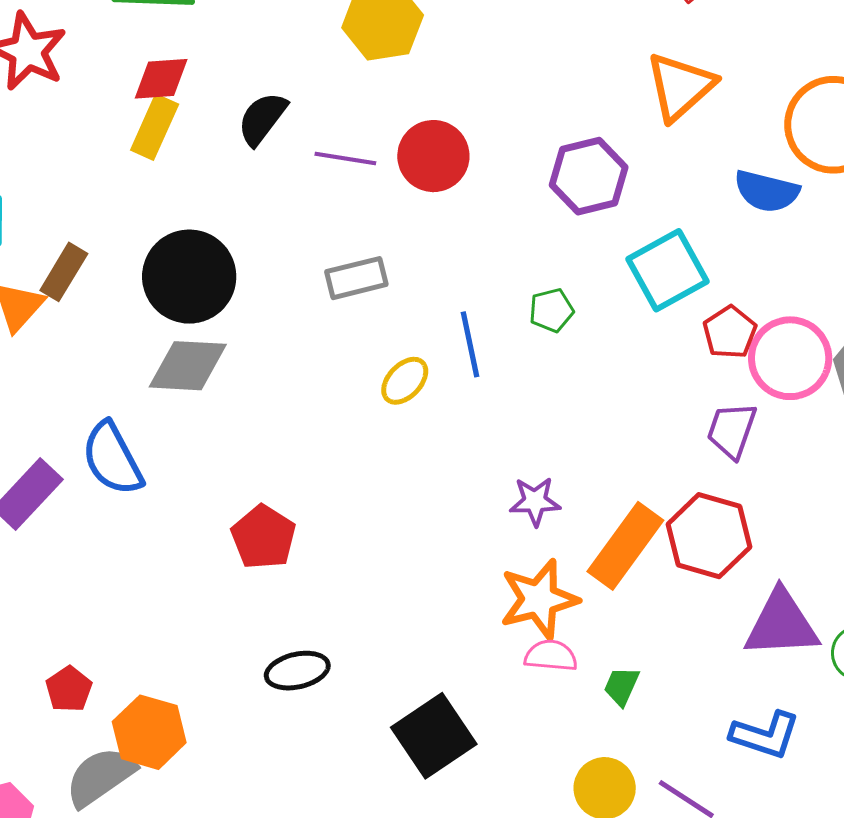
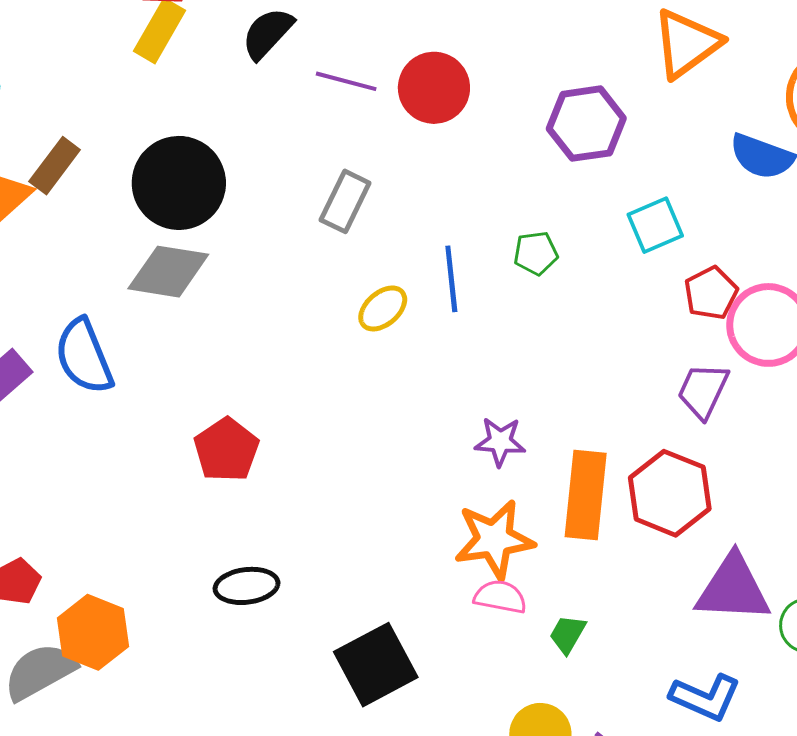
cyan square: (667, 270) -> (655, 225), size x0.7
gray rectangle: (356, 278) -> (345, 201), turned -56
orange rectangle: (625, 546) -> (586, 495), turned -36

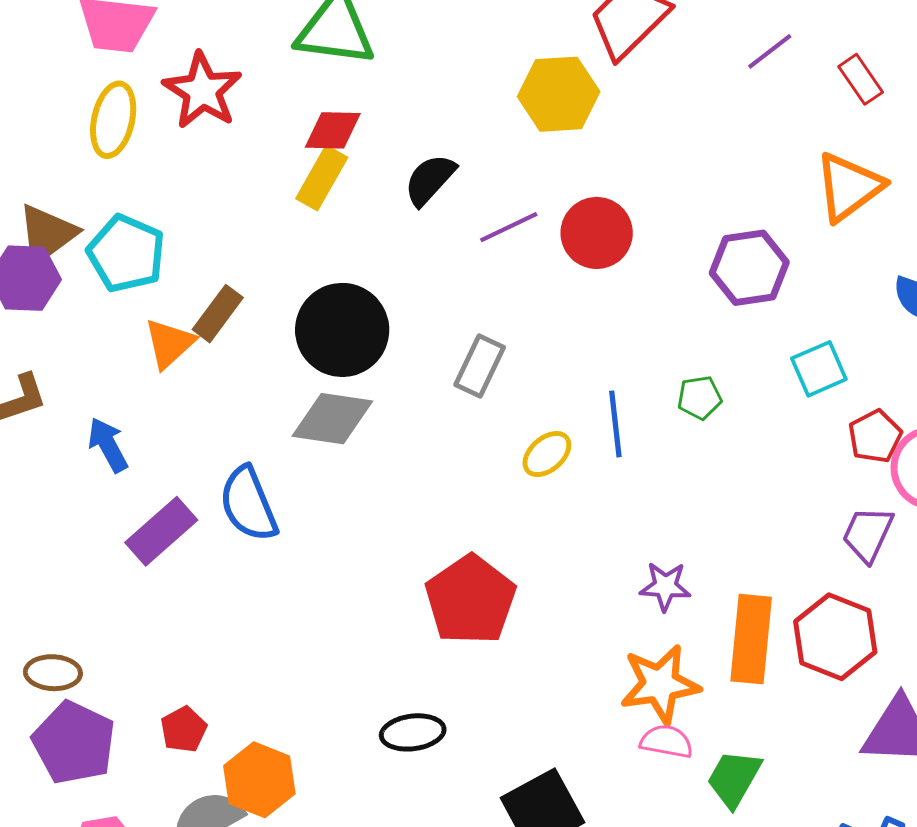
purple line: (346, 81) -> (509, 227), turned -40
gray rectangle: (345, 201) -> (480, 366), moved
red pentagon: (226, 450) -> (471, 600), moved, size x1.4
green trapezoid: (567, 634) -> (734, 778), size x1.5

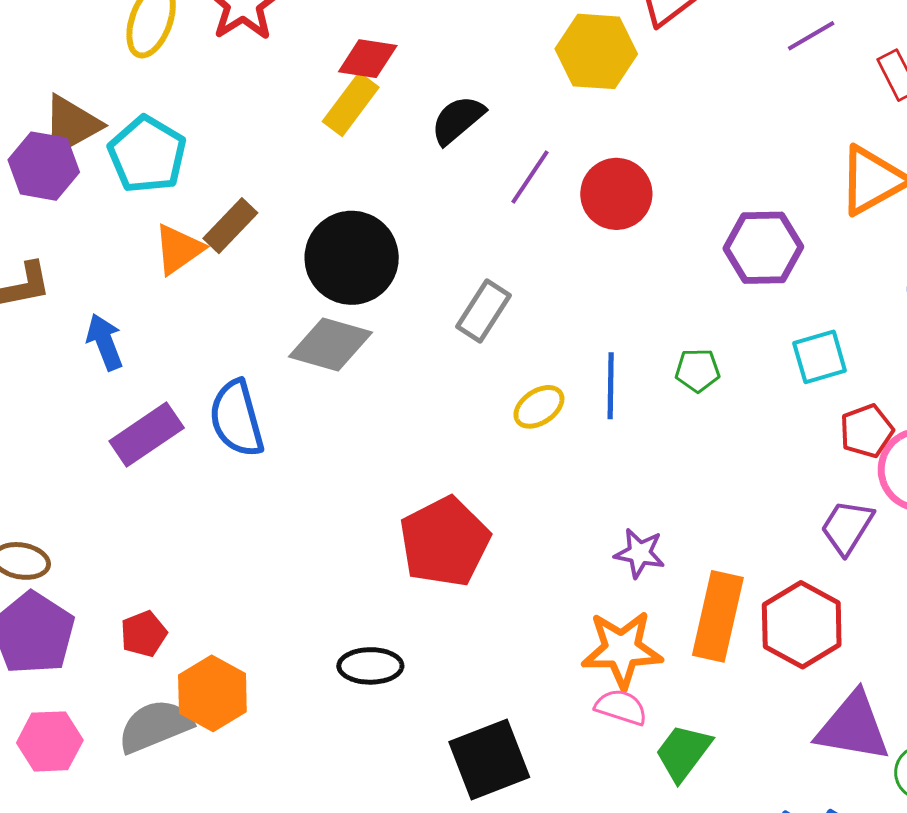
purple line: (509, 227) -> (530, 177), turned -38

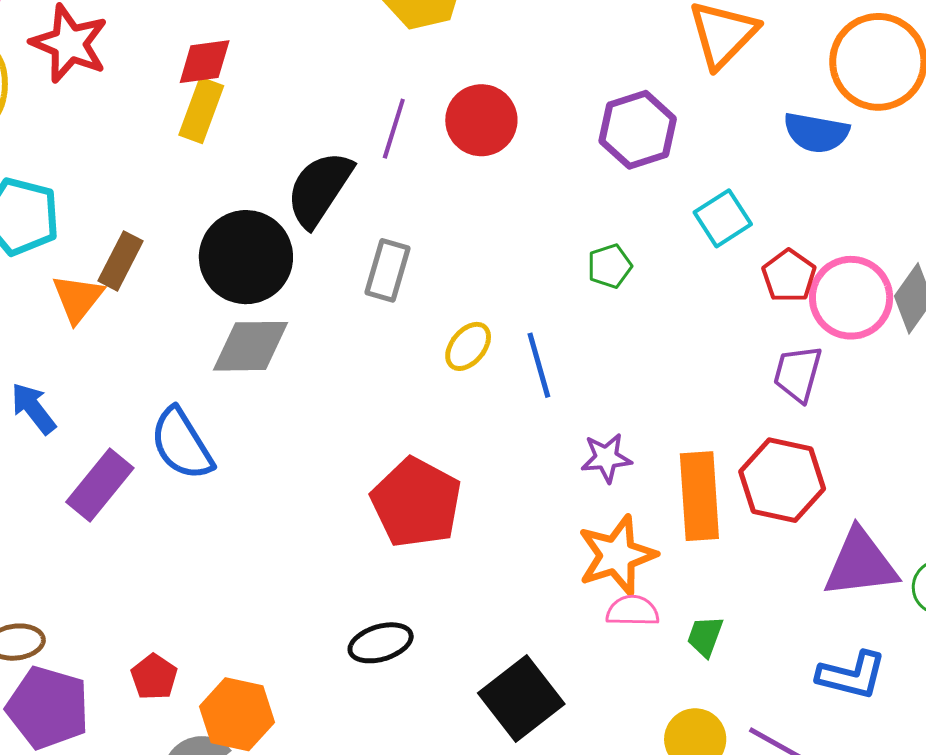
black semicircle: (458, 120) -> (319, 189), moved, size x1.4
blue line: (611, 386) -> (539, 365), moved
green trapezoid: (683, 752) -> (705, 636), size x0.7

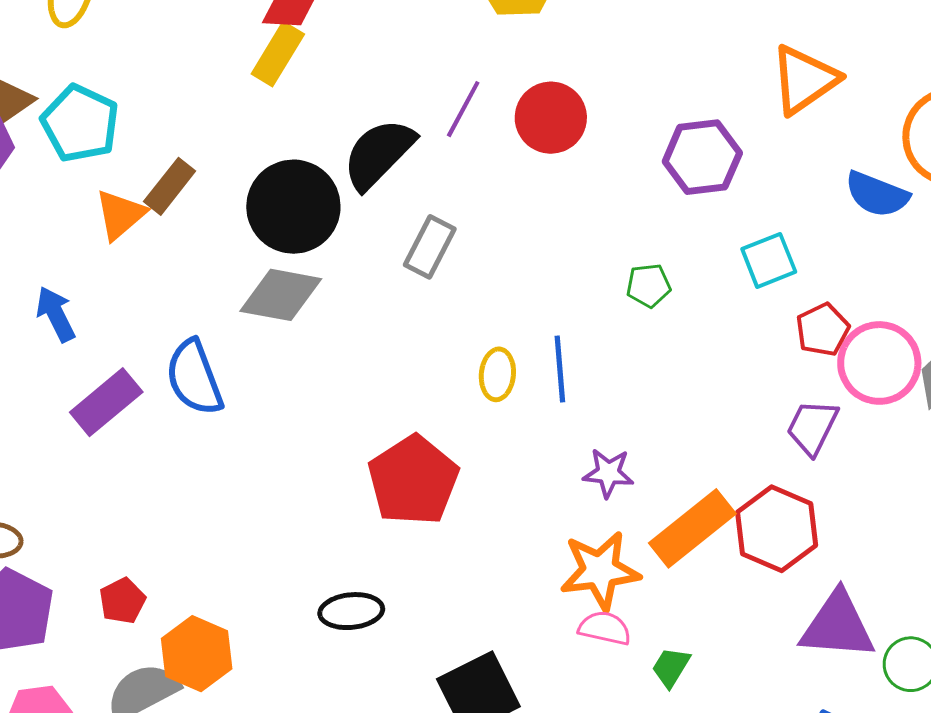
yellow ellipse: (468, 346) -> (497, 374), moved, turned -45
orange rectangle: (699, 496) -> (692, 528), turned 44

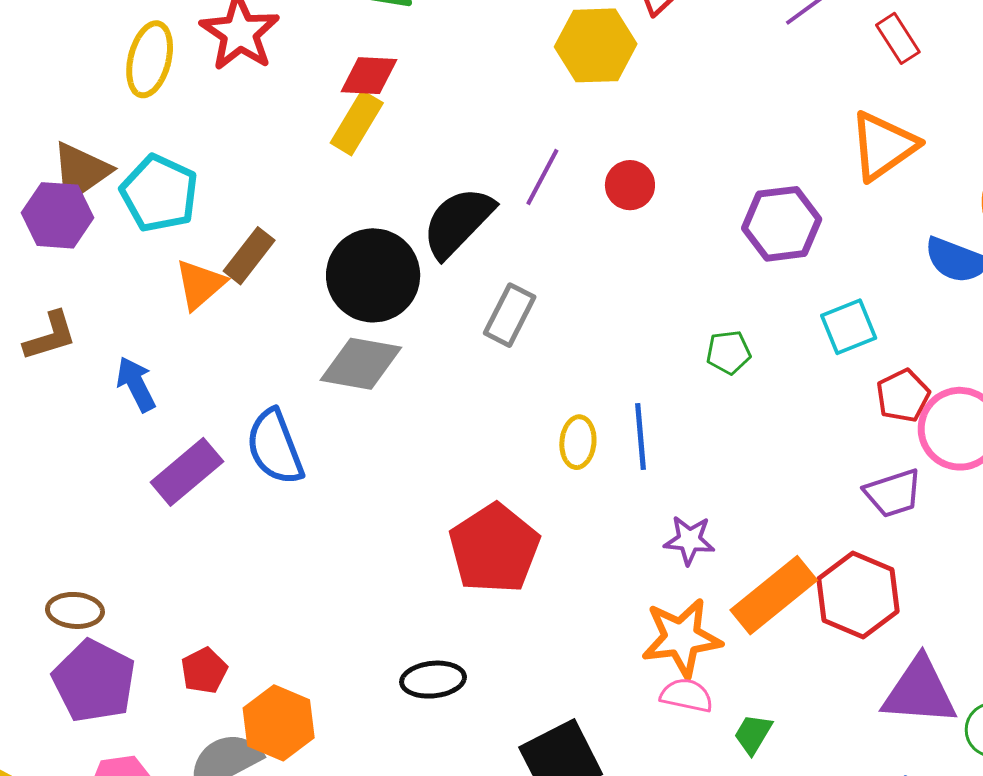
red circle: (551, 118) -> (630, 185), size x0.7
purple trapezoid: (812, 427) -> (893, 493), turned -134

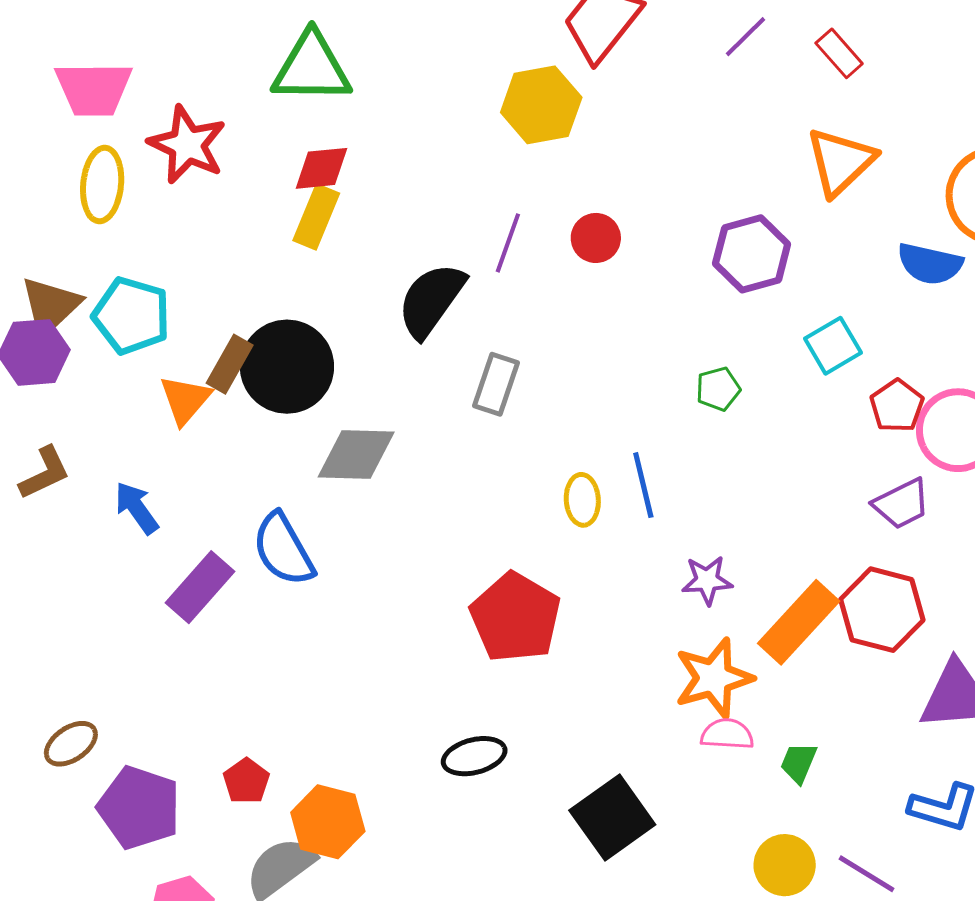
black circle: (373, 275) -> (287, 367), moved
brown ellipse: (75, 610) -> (71, 744), moved, turned -30

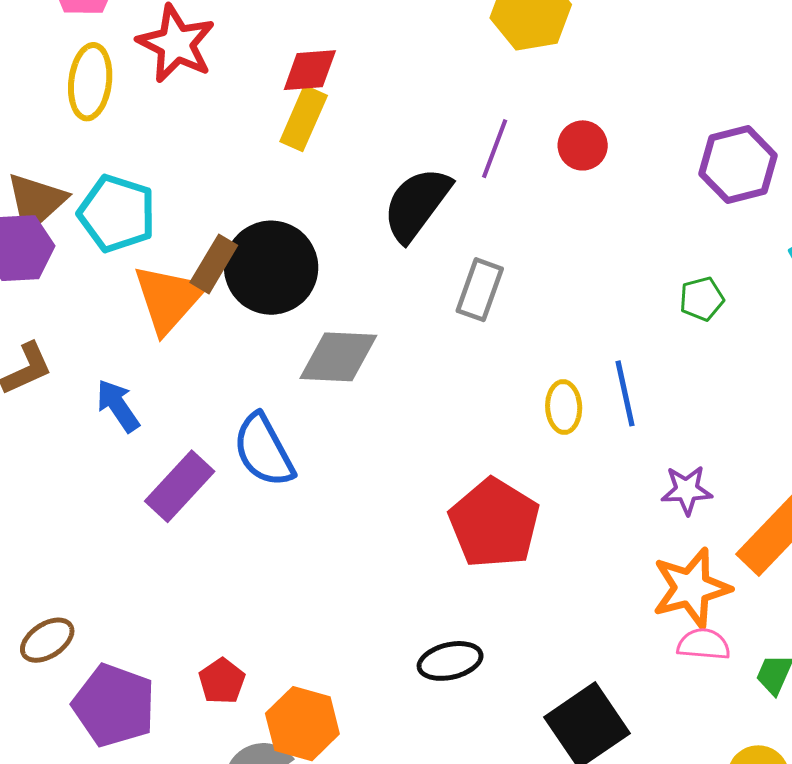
orange triangle: (185, 400) -> (169, 299), size x1.4

